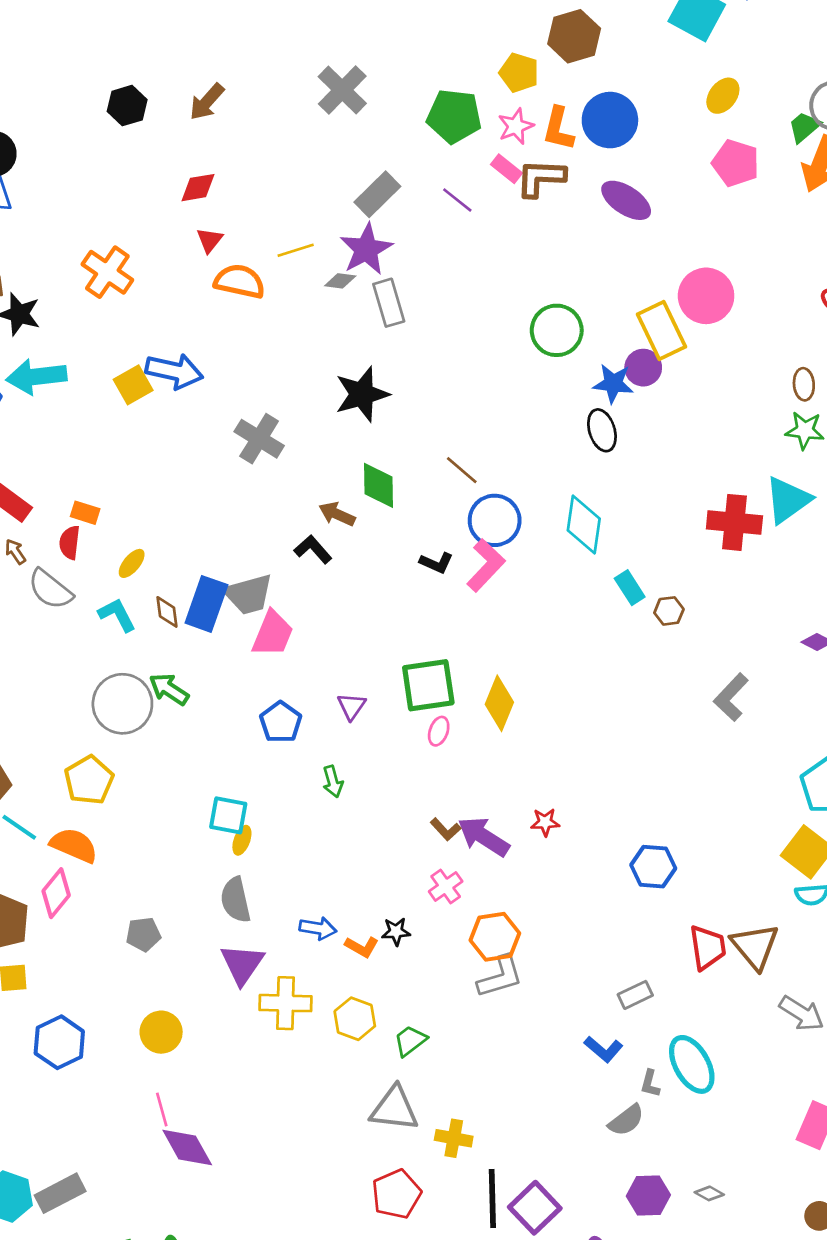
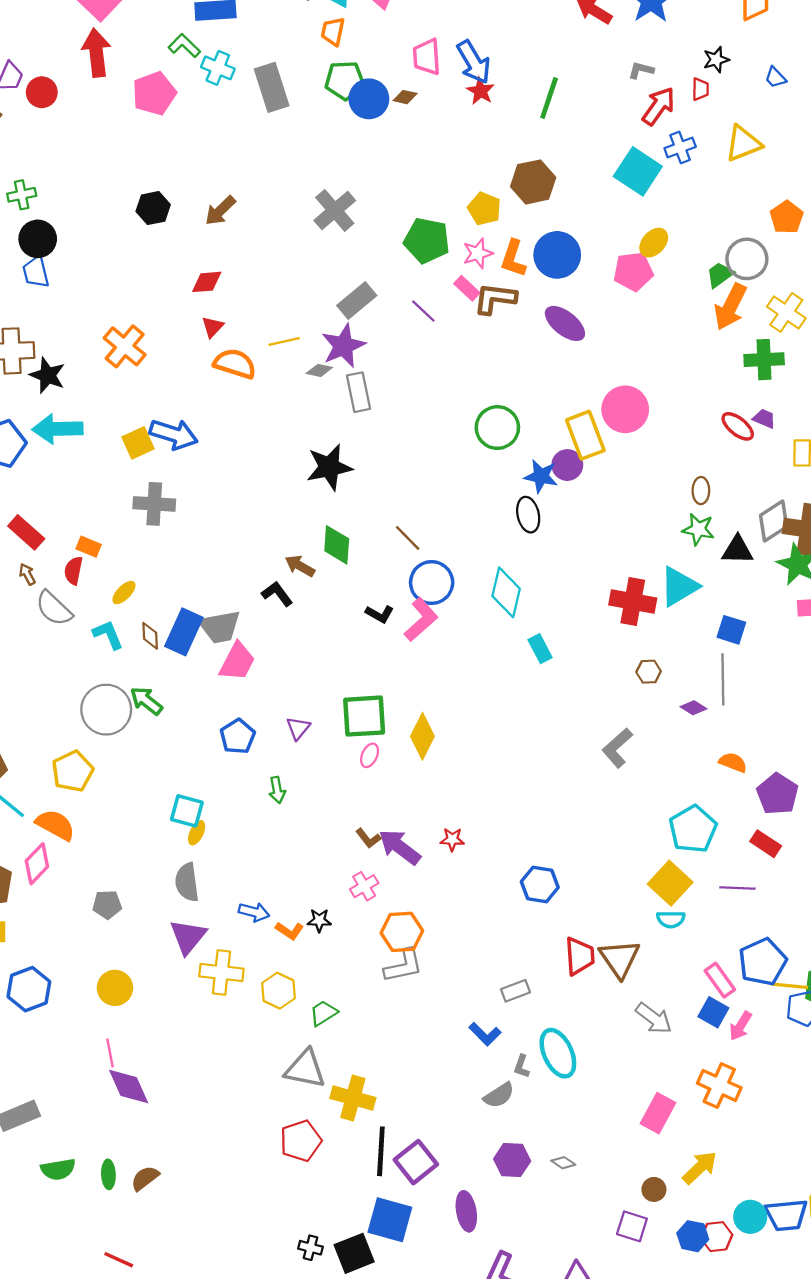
pink pentagon: (736, 163) -> (633, 271), moved, turned -30
gray cross: (259, 439) -> (154, 504), moved, turned -33
brown hexagon: (669, 611) -> (649, 672), moved
yellow cross: (454, 1138) -> (353, 1098), size x1.4

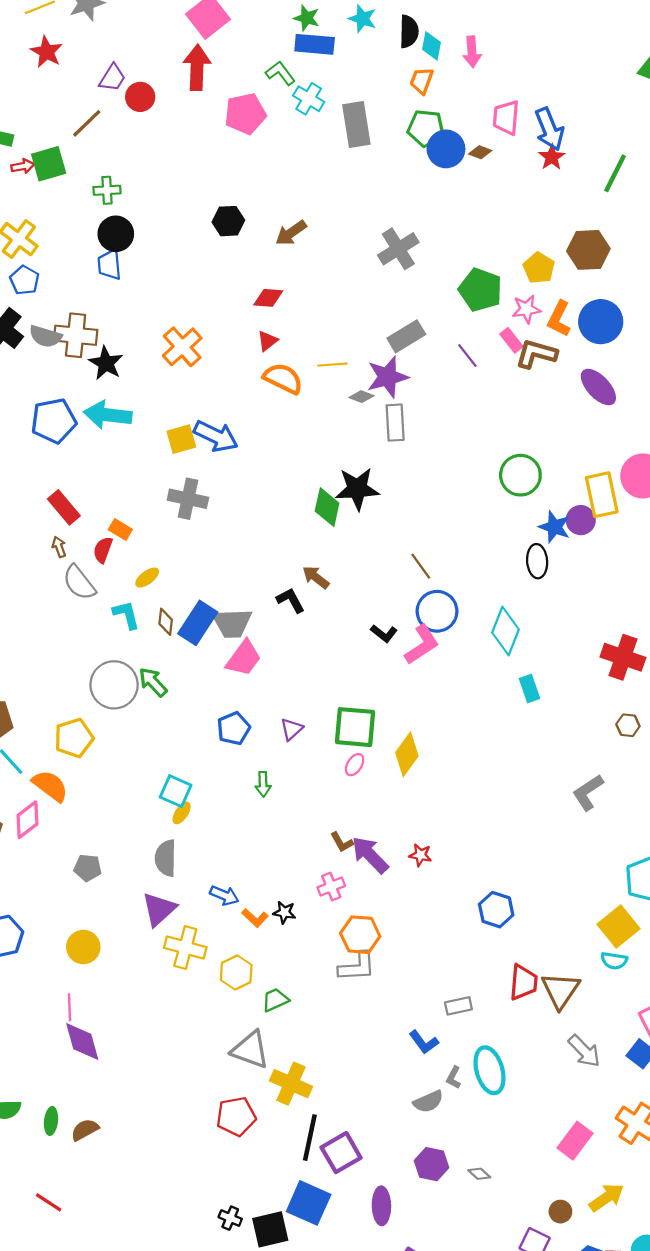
green diamond: (337, 545) -> (327, 507), moved

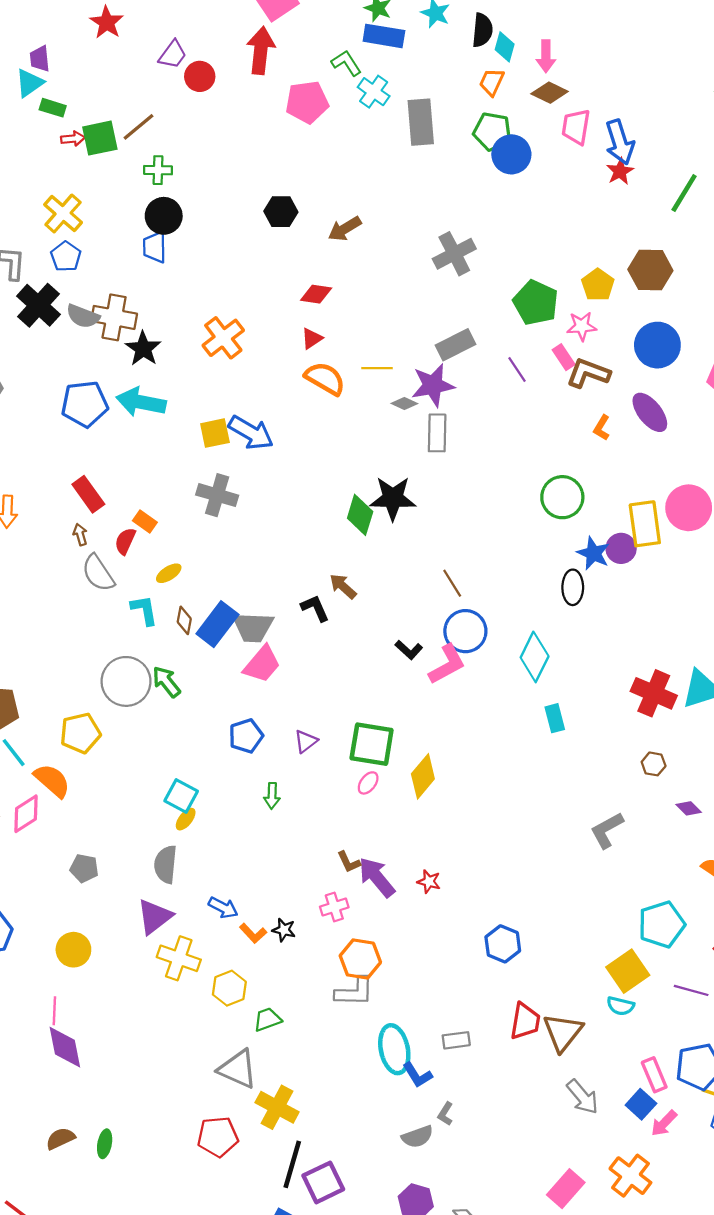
brown line: (87, 123) -> (139, 127), moved
brown diamond: (480, 152) -> (550, 93), moved, size x1.5
orange L-shape: (559, 319) -> (602, 428), moved, size x0.7
cyan ellipse: (490, 1070) -> (394, 1049), moved
green ellipse: (51, 1121) -> (105, 1144), moved

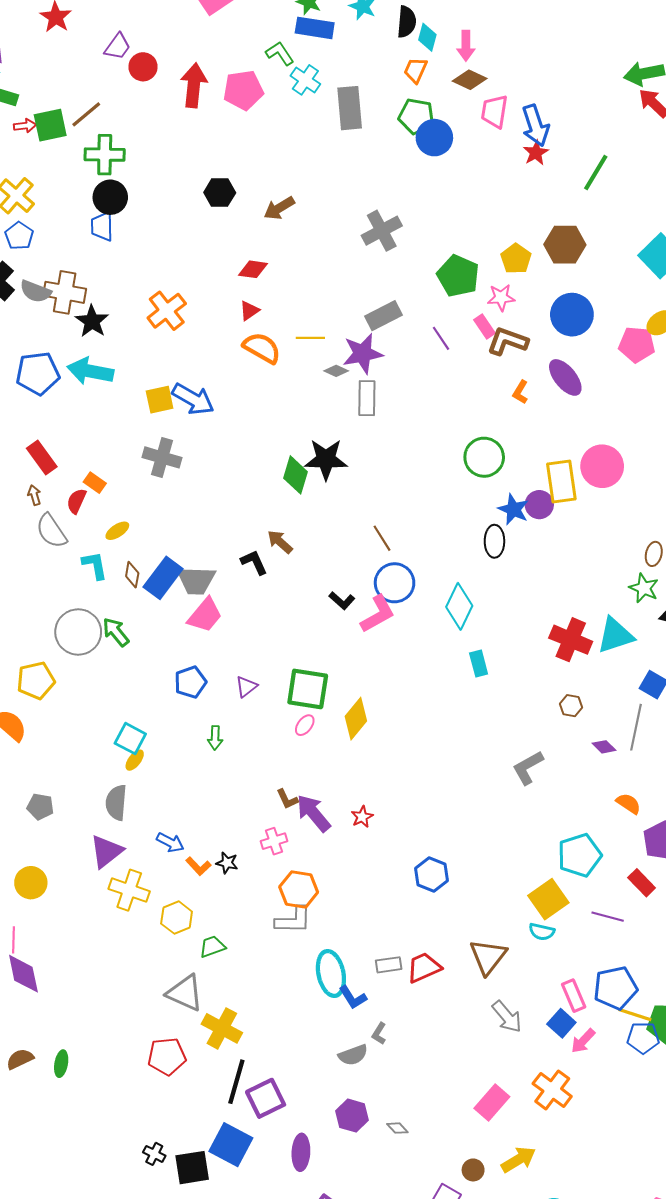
red arrow: (261, 51) -> (194, 85), moved
green cross: (158, 170) -> (105, 155), size x1.5
red star: (429, 882) -> (362, 817), turned 30
red trapezoid: (525, 1021) -> (424, 968), moved, turned -123

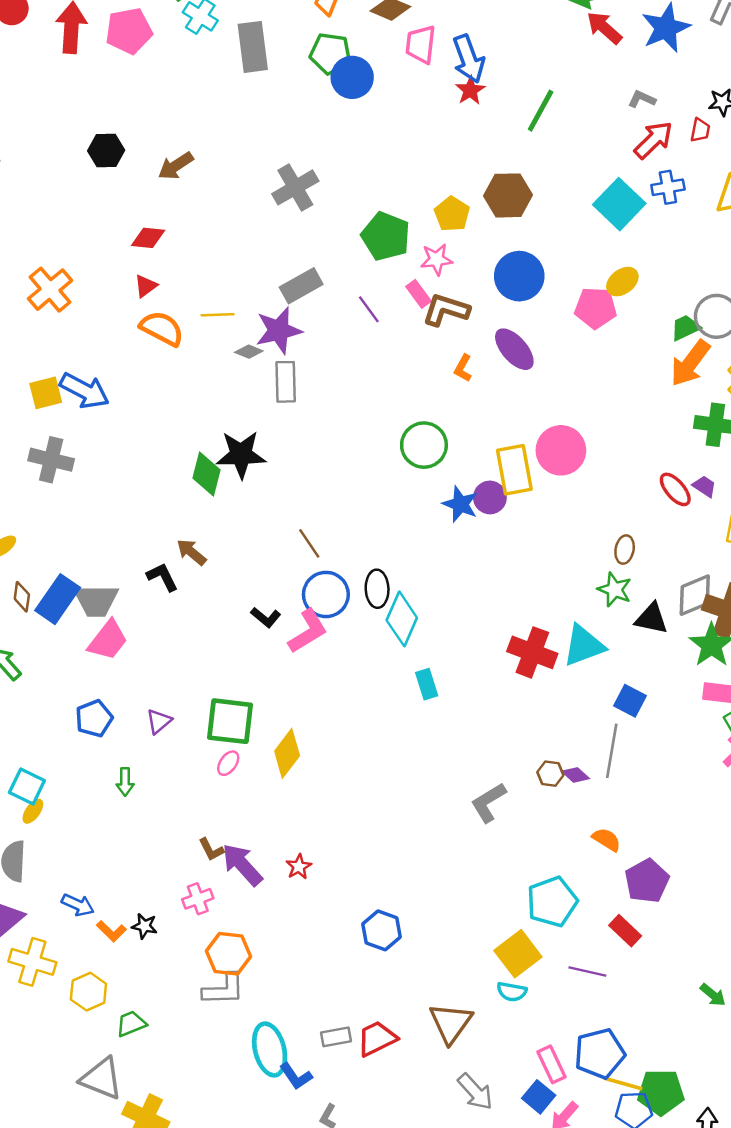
black ellipse: (494, 541) -> (377, 589), moved
brown hexagon: (571, 706) -> (550, 774), moved

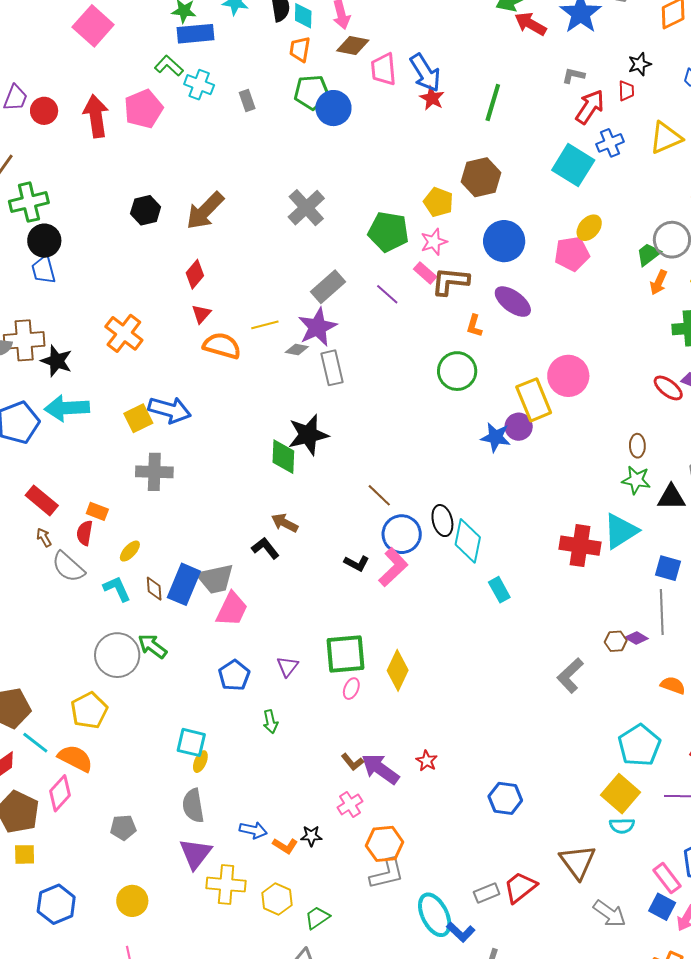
gray rectangle: (253, 47) -> (247, 100), size x0.5
brown arrow: (176, 166) -> (205, 211), size x1.4
red diamond: (148, 238) -> (195, 274), turned -44
orange arrow: (690, 363) -> (659, 282), size x0.6
green circle: (424, 445) -> (457, 371), moved

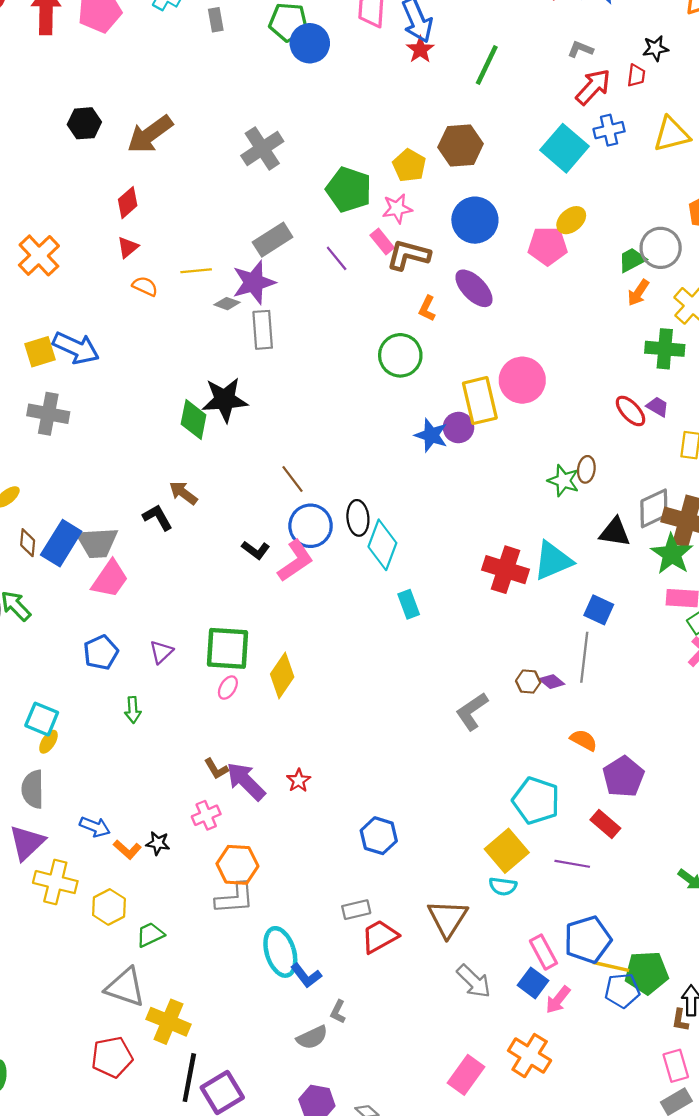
orange semicircle: (222, 346) -> (145, 286), size x0.6
green star: (636, 480) -> (563, 481), moved
cyan pentagon: (639, 745) -> (536, 801), turned -30
gray rectangle: (487, 893) -> (356, 910), moved

